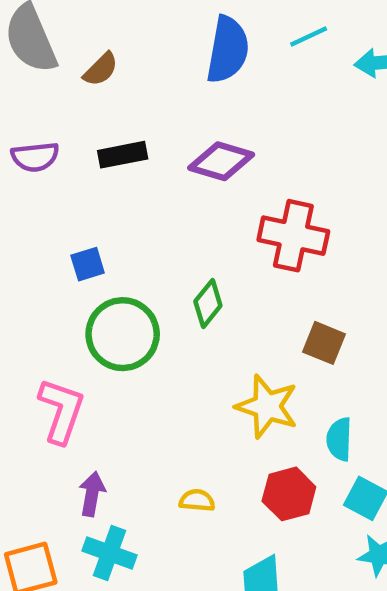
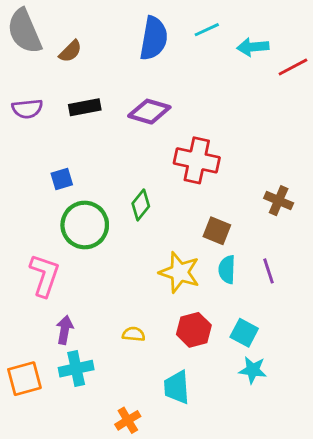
cyan semicircle: (339, 439) -> (227, 270), moved
cyan cross: (109, 553) -> (76, 369), turned -32

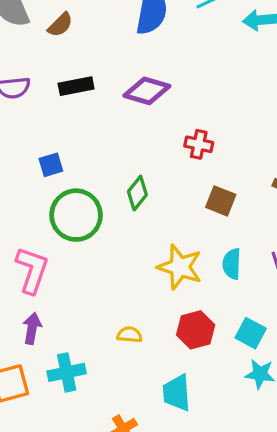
red cross: (197, 160) -> (199, 144), size x0.6
brown square: (217, 231) -> (221, 201), moved
purple arrow: (65, 330) -> (32, 328), moved

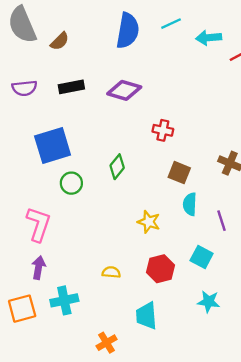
blue square: (51, 165) -> (53, 146), size x2.0
green circle: (76, 215) -> (71, 183), size x0.6
cyan semicircle: (232, 264) -> (190, 204), moved
yellow star: (180, 267) -> (149, 222), size x0.7
cyan square: (251, 333) -> (202, 257), moved

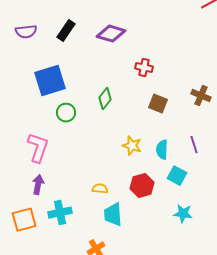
black rectangle: (71, 87) -> (66, 31), turned -45
cyan semicircle: (190, 204) -> (162, 150), moved
cyan trapezoid: (146, 316) -> (113, 215), moved

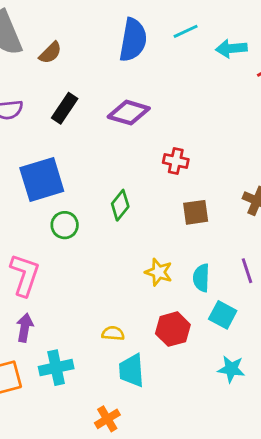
brown square: (158, 104) -> (196, 212), turned -30

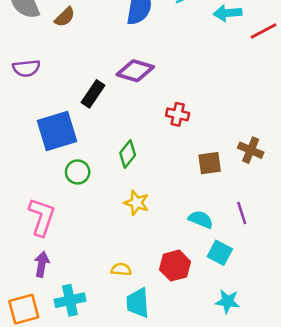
black rectangle: (65, 108) -> (93, 94), moved
brown square: (196, 212) -> (210, 163), moved
yellow star: (159, 272) -> (137, 203), moved
cyan semicircle: (201, 278) -> (201, 219), turned 110

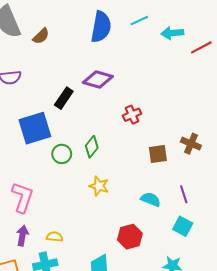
red cross: (178, 114) -> (132, 115), turned -36
green circle: (78, 172) -> (62, 154), moved
cyan square: (220, 253) -> (183, 226), moved
yellow semicircle: (121, 269) -> (54, 237), moved

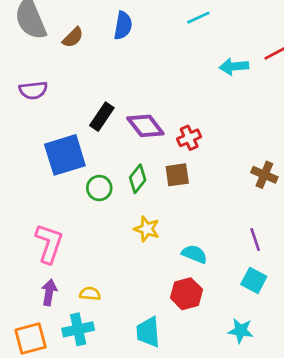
blue semicircle: (101, 27) -> (123, 26), moved, size x0.7
cyan arrow: (172, 33) -> (234, 66), moved
purple diamond: (98, 80) -> (145, 126), moved, turned 36
brown square: (158, 154) -> (177, 175), moved
cyan semicircle: (151, 199) -> (194, 254), moved

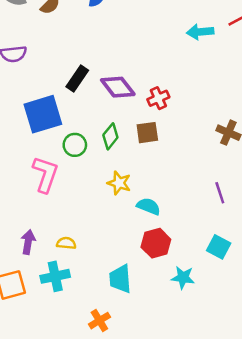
pink L-shape: (49, 243) -> (45, 174), moved
cyan semicircle: (194, 254) -> (149, 206), moved
cyan square: (254, 280) -> (219, 247), moved
cyan star: (241, 331) -> (183, 278), moved

